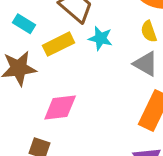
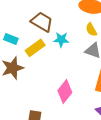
pink diamond: (60, 107) -> (65, 91), moved, turned -35

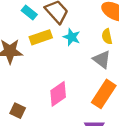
cyan rectangle: (11, 39) -> (29, 12), moved

